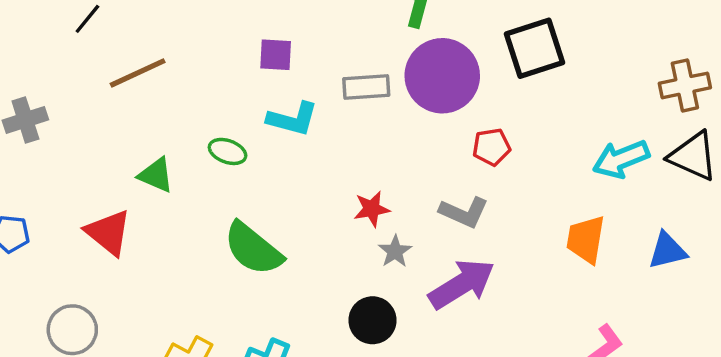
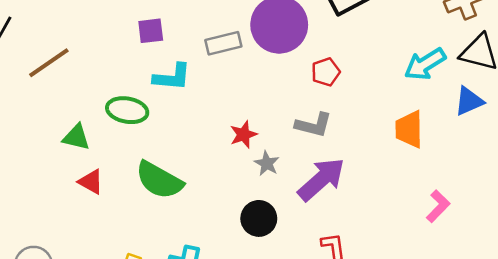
green ellipse: (228, 151) -> (127, 110), size x1.4
red triangle: (108, 232) -> (91, 182), moved, size x0.7
blue triangle: (667, 251) -> (469, 101), moved

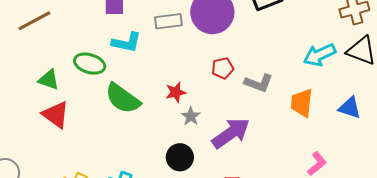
red pentagon: (326, 72) -> (223, 68), moved
blue triangle: (469, 101) -> (350, 108), moved, turned 35
gray L-shape: (314, 125) -> (259, 83), moved
green semicircle: (159, 180) -> (123, 98), moved
red triangle: (91, 182) -> (56, 115), size x1.4

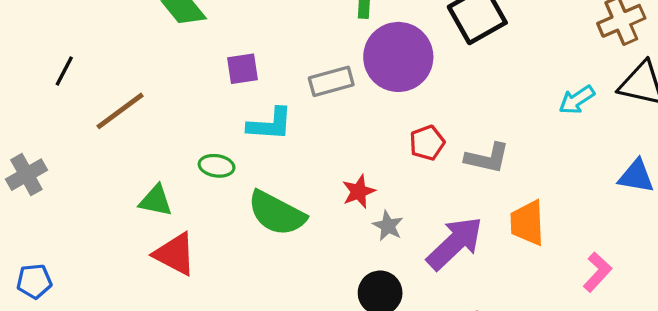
cyan arrow: (320, 55) -> (577, 100), size x0.7
green ellipse: (90, 64) -> (217, 166), size x0.7
orange trapezoid: (302, 103) -> (527, 223), moved

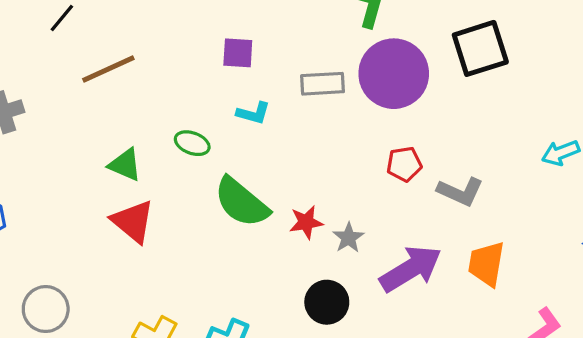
cyan L-shape: (270, 124) -> (253, 113), size x0.7
red star: (359, 191) -> (306, 222), moved

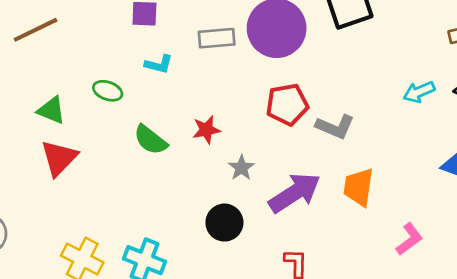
red pentagon: (404, 164) -> (287, 104), size x1.4
green semicircle: (242, 202) -> (150, 140), size x0.7
red triangle: (133, 221) -> (59, 158), turned 36
red star: (306, 222) -> (206, 130), moved

